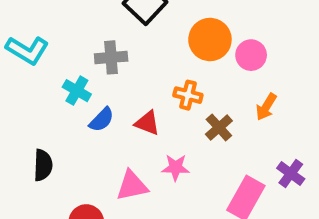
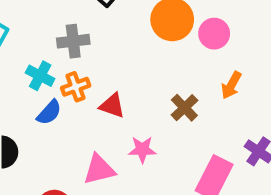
orange cross: (188, 95) -> (76, 87), moved, turned -32
blue semicircle: (102, 120) -> (49, 112), moved

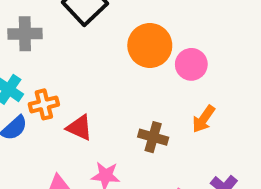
gray cross: (73, 41) -> (25, 34), moved
brown cross: (184, 108) -> (153, 137), turned -36

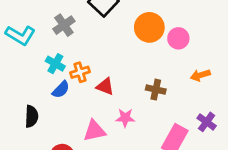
gray cross: (25, 34) -> (64, 25), turned -30
orange arrow: (204, 119) -> (200, 75), moved, turned 42

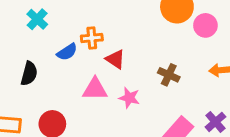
cyan cross: (55, 64) -> (37, 19), moved
pink triangle: (94, 131) -> (95, 89), moved

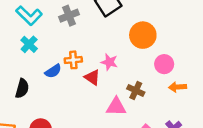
pink circle: (205, 25) -> (164, 64), moved
pink triangle: (95, 89) -> (116, 107), moved
pink star: (129, 98) -> (109, 62), moved

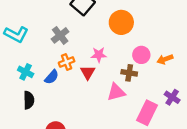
gray cross: (69, 16) -> (60, 35), moved
cyan cross: (29, 44) -> (26, 72), moved
pink circle: (164, 64) -> (141, 55), moved
red triangle: (92, 77) -> (88, 72), turned 42

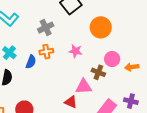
red triangle: (88, 72) -> (71, 102), moved, turned -48
blue semicircle: (52, 77) -> (31, 62), turned -32
purple cross: (172, 97) -> (131, 101), turned -32

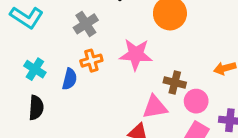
pink star: (75, 51) -> (136, 54), size x1.5
pink circle: (112, 59) -> (196, 101), moved

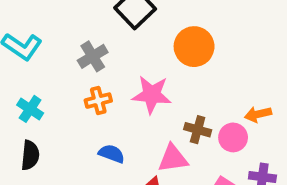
blue semicircle: (70, 79) -> (112, 154), moved, turned -85
pink circle: (196, 101) -> (233, 137), moved

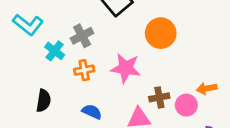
cyan cross: (30, 109) -> (55, 51), moved
brown cross: (198, 130) -> (159, 97), turned -30
black semicircle: (30, 155) -> (44, 101), moved

